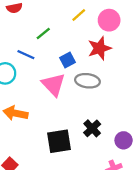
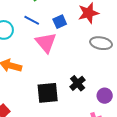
blue line: (26, 55) -> (32, 20), moved
gray ellipse: (87, 81) -> (101, 43), moved

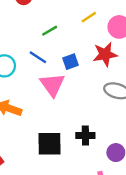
black cross: (78, 83) -> (85, 136), turned 35

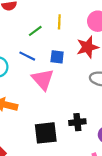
yellow line: (89, 17) -> (59, 22), moved, turned -48
blue square: (71, 62) -> (57, 57), turned 32

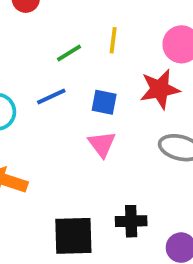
blue line: (27, 56) -> (51, 97), turned -56
pink triangle: (43, 79) -> (102, 144), moved, size x0.7

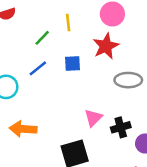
pink triangle: (102, 144) -> (93, 118), moved, turned 36
black cross: (131, 221) -> (121, 127), moved

